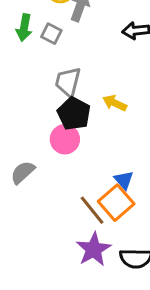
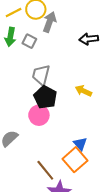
yellow arrow: (115, 103) -> (83, 91), moved
brown line: (92, 210) -> (45, 170), moved

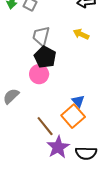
yellow arrow: (83, 91) -> (81, 34), moved

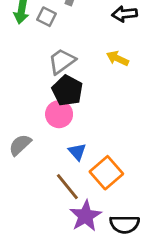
gray trapezoid: (41, 36) -> (62, 61), turned 40
blue triangle: (78, 101) -> (77, 152), moved

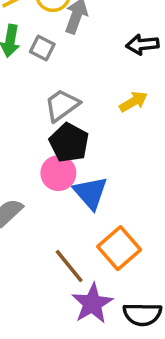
yellow arrow: (118, 58) -> (133, 102), turned 125
blue triangle: (77, 152) -> (91, 193), moved, size x1.5

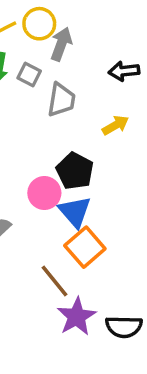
gray trapezoid: (62, 105) -> (61, 100), moved, turned 135
black pentagon: (69, 143) -> (75, 171), moved
orange square: (119, 248) -> (85, 247), moved

